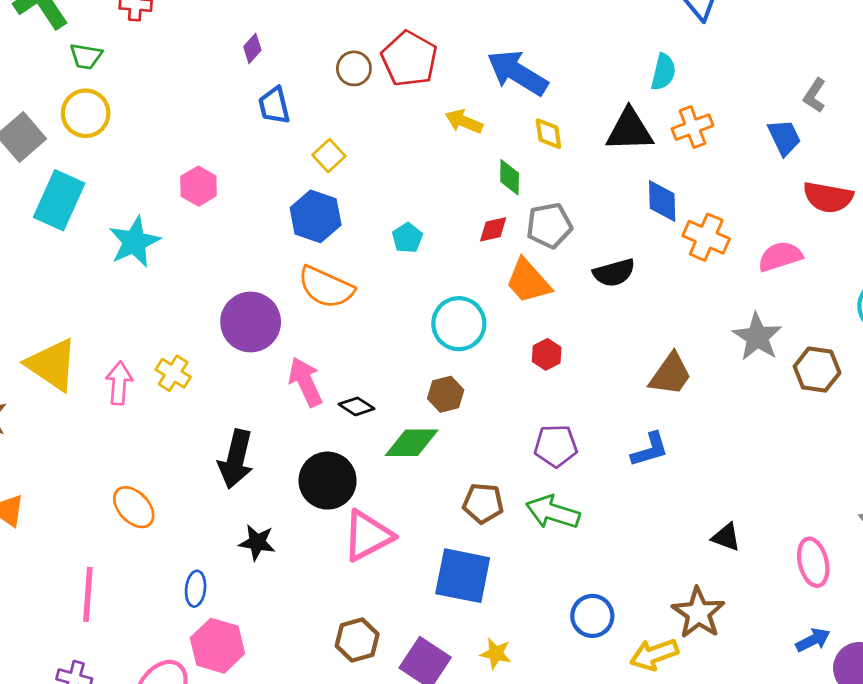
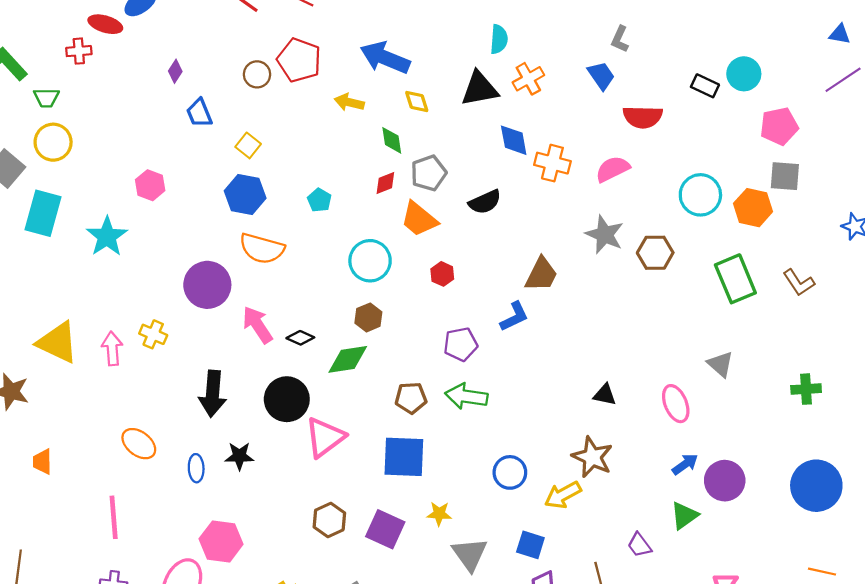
blue L-shape: (650, 450) -> (514, 317), moved
blue ellipse: (196, 589) -> (196, 468), moved

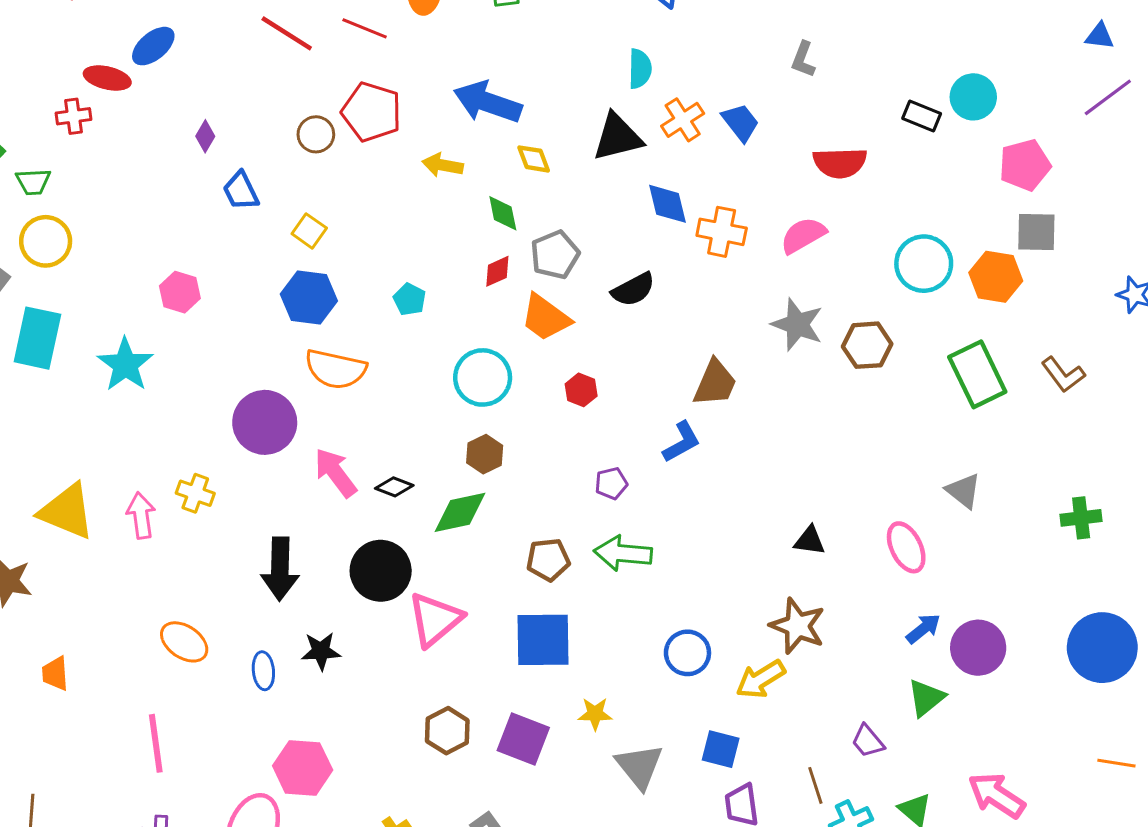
blue trapezoid: (601, 76) -> (740, 122), moved
purple pentagon: (461, 344) -> (611, 483), size x0.7

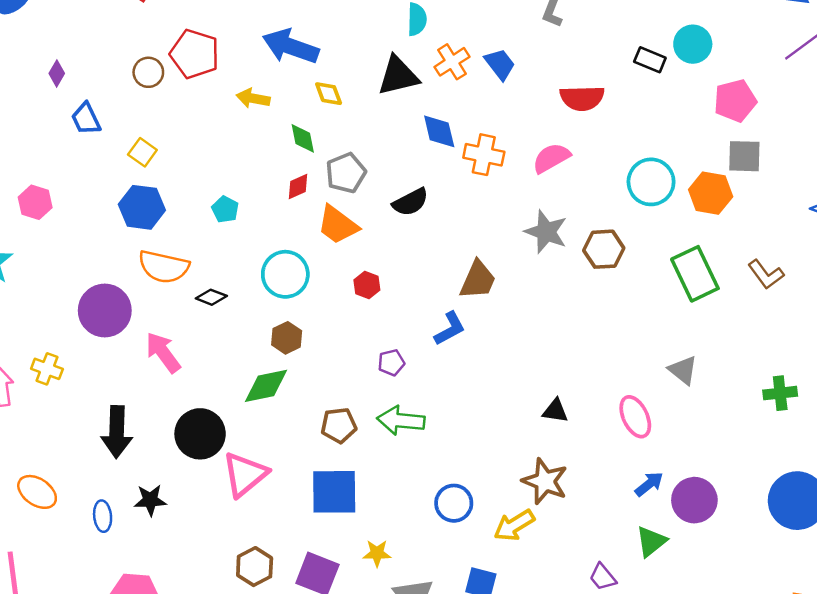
black diamond: (394, 487) -> (211, 297), moved

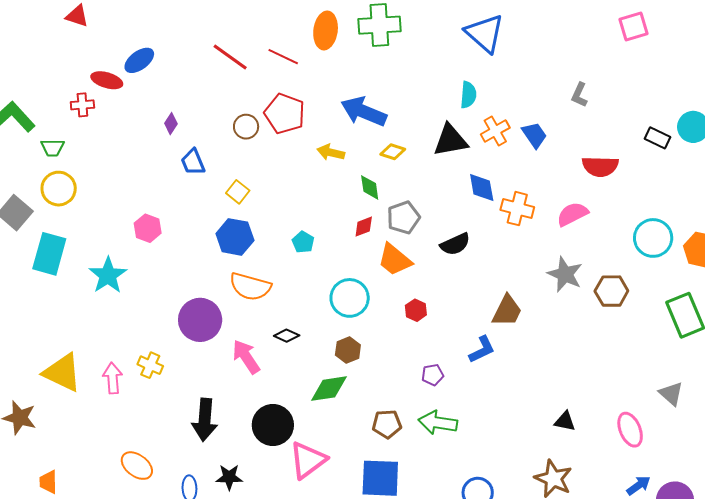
yellow diamond: (329, 94) -> (393, 152), turned -55
black diamond: (211, 297) -> (287, 336), moved

